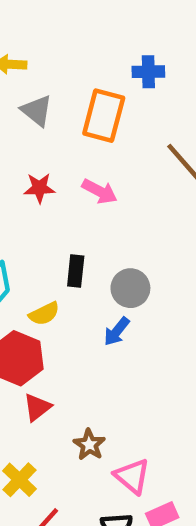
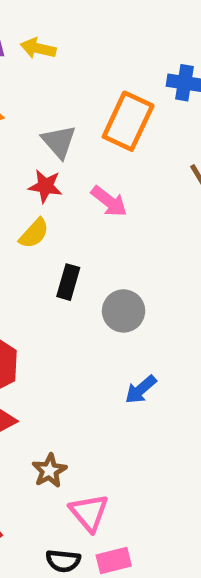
gray triangle: (37, 111) -> (59, 142), moved
yellow semicircle: (44, 314) -> (34, 233), moved, turned -32
blue arrow: (117, 331) -> (141, 390), moved

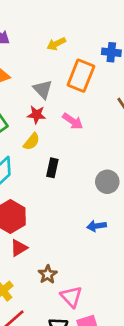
yellow arrow: (38, 48) -> (56, 44), moved, turned -36
gray circle: (124, 311) -> (107, 182), moved
blue arrow: (141, 390) -> (96, 226), turned 36

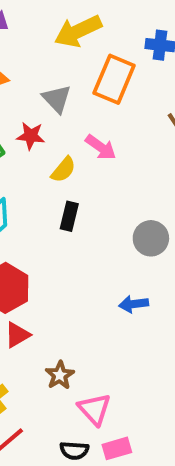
yellow arrow: (56, 44) -> (78, 31), size x1.6
red star: (36, 115) -> (31, 136), moved
yellow semicircle: (32, 142) -> (63, 170), moved

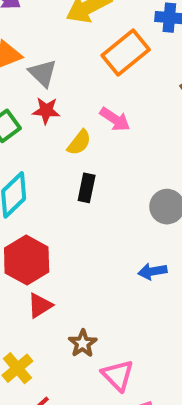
orange rectangle: (114, 79) -> (126, 53), turned 30
gray triangle: (57, 99) -> (43, 73), moved

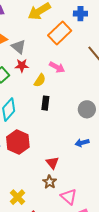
red triangle: (40, 305) -> (52, 163), moved, turned -32

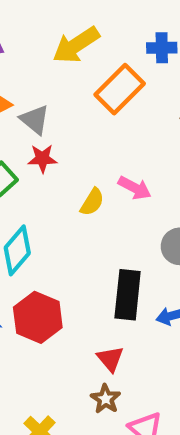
pink arrow: (57, 67) -> (135, 188), moved
yellow semicircle: (40, 80) -> (92, 202), moved
black rectangle: (45, 103) -> (128, 295), moved, size x1.6

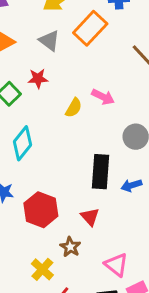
gray triangle: (35, 120) -> (49, 41), moved
red hexagon: (38, 317) -> (41, 210), moved
brown star: (106, 399) -> (70, 247), moved

